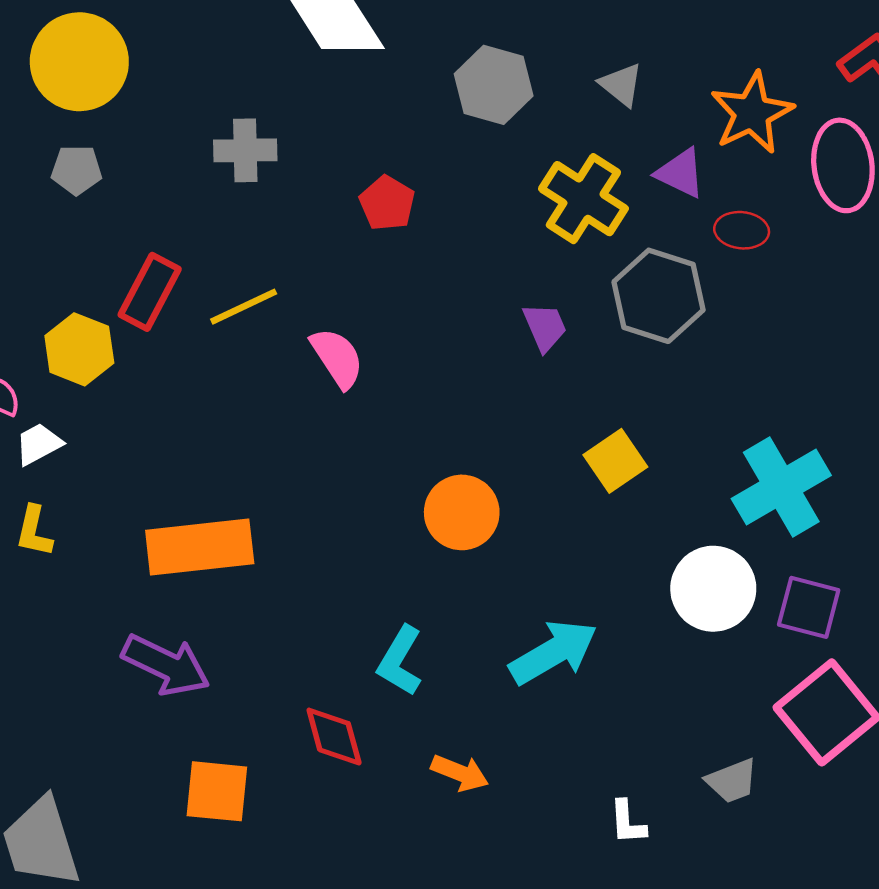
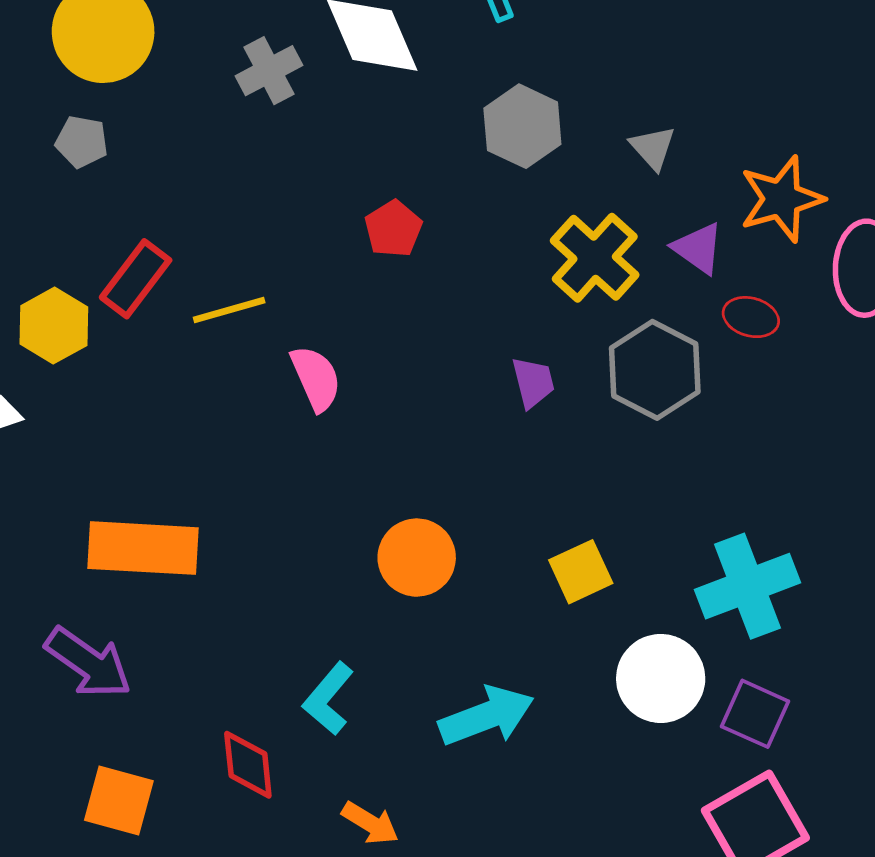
gray cross: (245, 150) -> (269, 71), moved, turned -36
yellow square: (615, 461) -> (581, 572), moved

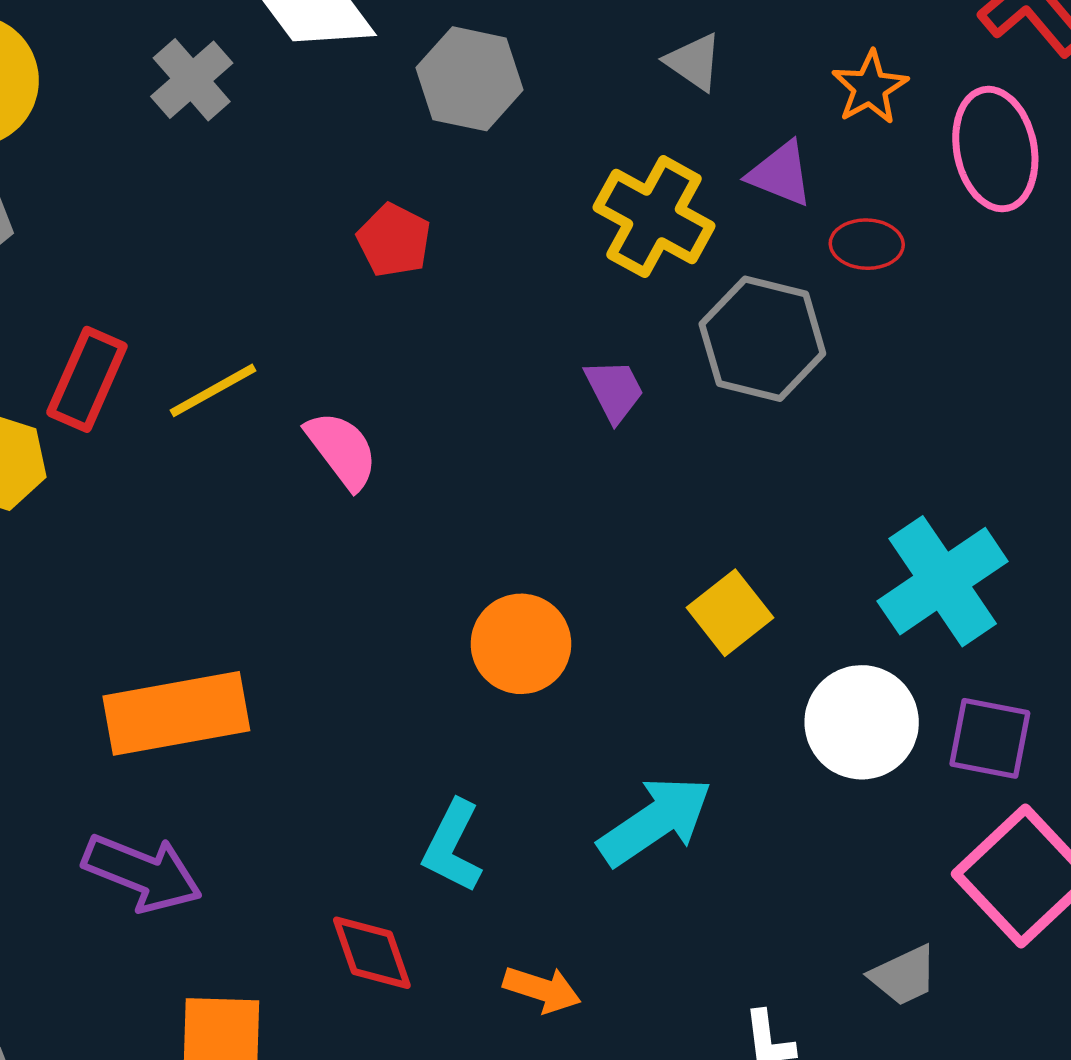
gray hexagon: (522, 126) -> (470, 79), moved
orange star: (782, 199) -> (870, 88), size x0.7

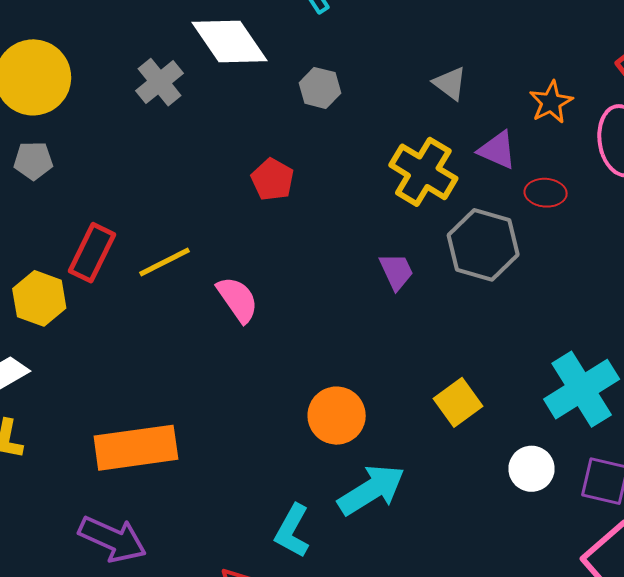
gray hexagon: (470, 79) -> (320, 88), size x0.7
white circle: (862, 722) -> (531, 469), size x0.7
cyan arrow: (655, 821) -> (371, 490), moved

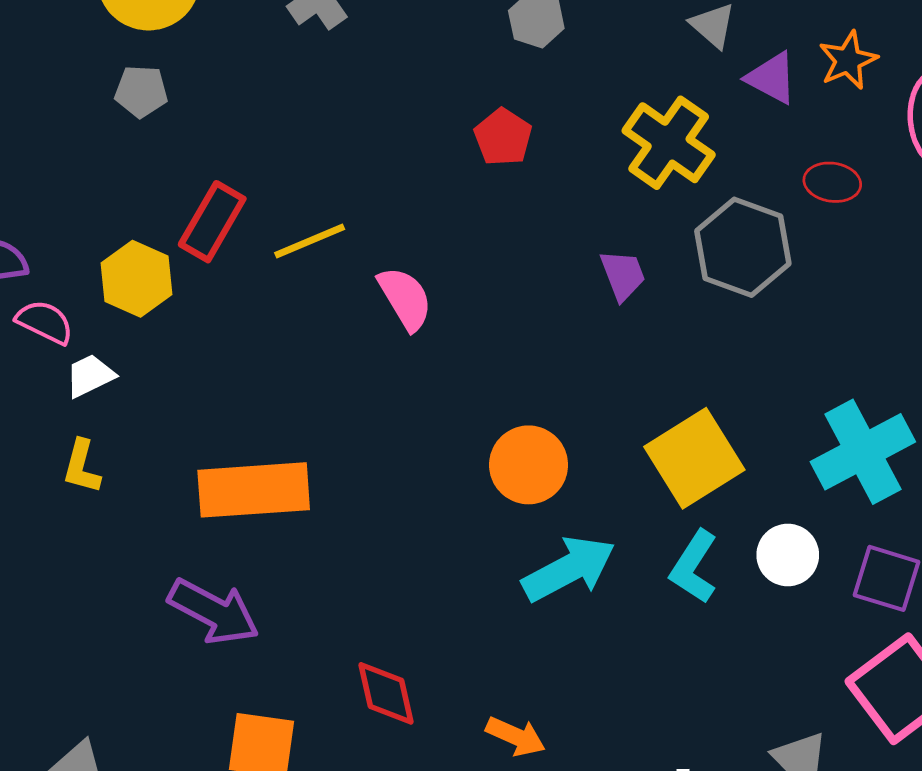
purple triangle: (497, 150) -> (772, 78), moved
red pentagon: (273, 179) -> (503, 137), moved
yellow square: (458, 402) -> (694, 458), size x1.5
cyan L-shape: (292, 531) -> (694, 567), moved

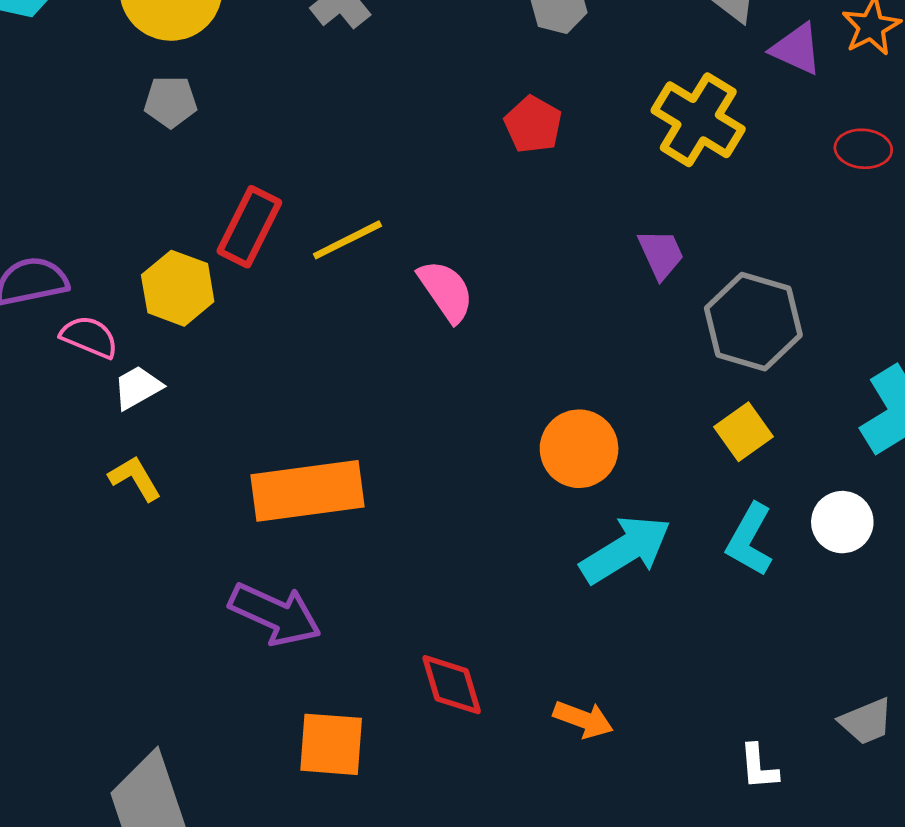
gray hexagon: (743, 247) -> (753, 322), moved
yellow square: (694, 458) -> (743, 432), size x0.6
yellow L-shape: (82, 467) -> (135, 478), turned 138

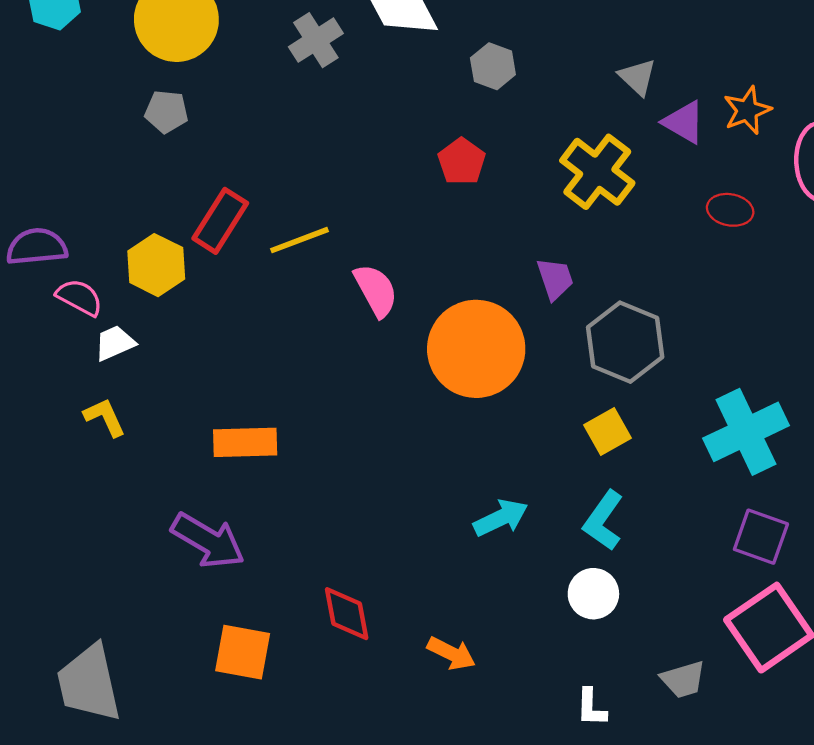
orange circle: (579, 449) -> (476, 349), moved, size x1.5
orange rectangle: (307, 491) -> (245, 442), size x0.7
white circle: (842, 522) -> (593, 594), moved
cyan arrow: (626, 550) -> (501, 518), size x0.7

